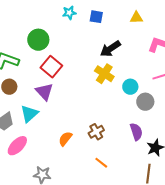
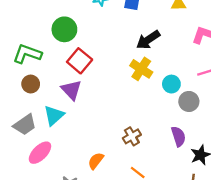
orange semicircle: (65, 139) -> (96, 161), moved

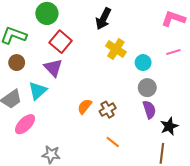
black arrow: (148, 40) -> (103, 19), moved, turned -30
gray circle: (189, 101) -> (147, 88), moved
orange semicircle: (96, 161) -> (85, 106), moved

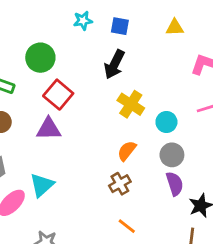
purple triangle: (53, 68) -> (49, 129), turned -48
cyan triangle: (38, 91) -> (42, 185), moved
orange semicircle: (85, 106) -> (127, 151), moved

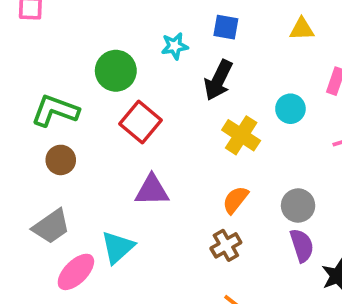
cyan star: (83, 21) -> (175, 46), moved
cyan circle: (166, 122) -> (290, 109), moved
purple triangle: (49, 129) -> (152, 190), moved

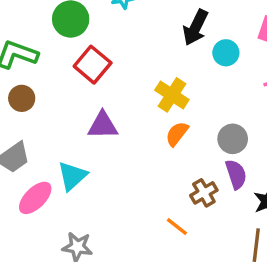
black arrow: (218, 80) -> (196, 27), moved
yellow cross: (241, 135) -> (172, 95), moved
brown cross: (226, 245) -> (204, 193), moved

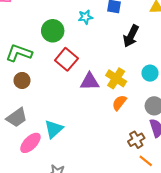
cyan circle: (226, 53) -> (150, 73), moved
purple triangle: (103, 125) -> (90, 82), moved
orange line: (177, 227) -> (146, 161), moved

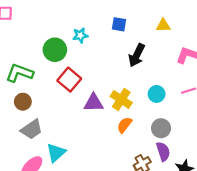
cyan star: (85, 17) -> (80, 35), moved
gray trapezoid: (17, 118) -> (32, 129), moved

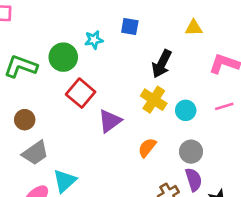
blue square: (119, 24) -> (130, 27), moved
green L-shape: (20, 73) -> (21, 66), moved
yellow cross: (121, 99) -> (154, 100), moved
purple triangle: (94, 103) -> (110, 121), turned -35

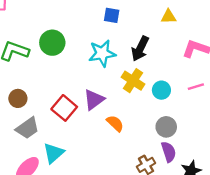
cyan star: (94, 40) -> (102, 53), moved, size x1.6
red square: (81, 93) -> (64, 108), moved
orange semicircle: (147, 148) -> (115, 123), moved, turned 96

